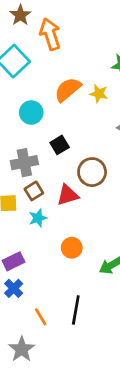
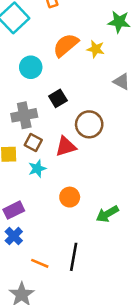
brown square: (34, 191) -> (33, 143), turned -30
orange line: (41, 317) -> (40, 263), turned -36

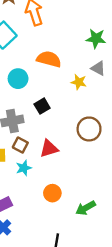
orange semicircle: (66, 45) -> (49, 59), turned 55
yellow star: (96, 49) -> (79, 82), moved
gray triangle: (122, 82) -> (98, 68), moved
brown circle: (89, 124) -> (89, 129), moved

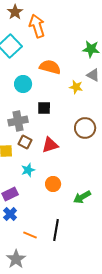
black square: (42, 106) -> (44, 108), turned 32
cyan star: (24, 168) -> (28, 170), moved

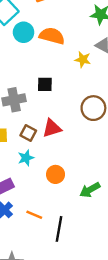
cyan circle: (23, 84) -> (24, 32), moved
brown square: (25, 142) -> (28, 133), moved
orange line: (30, 235) -> (34, 215), moved

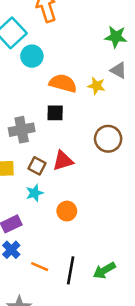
orange semicircle: (52, 36) -> (63, 83), moved
green arrow: (90, 190) -> (104, 270), moved
orange line: (34, 215) -> (40, 267), moved

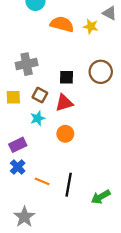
black square: (55, 113) -> (66, 77), moved
red triangle: (63, 161) -> (64, 103), moved
green arrow: (104, 270) -> (101, 197), moved

